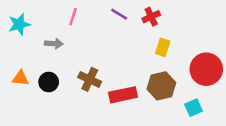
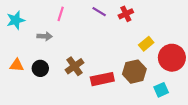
yellow rectangle: (163, 47) -> (146, 44), moved, turned 32
brown cross: (90, 79) -> (75, 66), turned 30

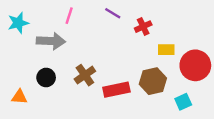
red cross: (126, 14) -> (143, 27), moved
gray arrow: (45, 36) -> (51, 41), size x1.6
yellow rectangle: (146, 44) -> (166, 50), turned 40
orange triangle: (17, 65) -> (19, 97), moved

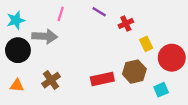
yellow rectangle: (166, 50) -> (146, 44), turned 64
brown cross: (85, 75) -> (51, 80), moved
black circle: (46, 77) -> (18, 50), moved, size x1.5

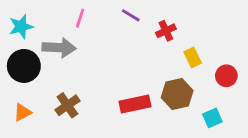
red circle: (172, 58) -> (226, 76), size x0.6
orange triangle: (17, 85) -> (22, 112), turned -32

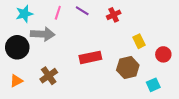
purple line: (131, 15) -> (82, 11), moved
cyan star: (21, 27) -> (24, 14), moved
red cross: (166, 31) -> (114, 15), moved
red rectangle: (135, 104) -> (90, 57), moved

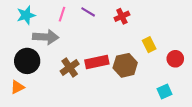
black circle: (17, 47) -> (27, 61), moved
brown hexagon: (128, 68) -> (125, 65), moved
brown cross: (49, 76) -> (70, 67), moved

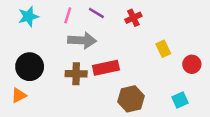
gray arrow: (46, 37) -> (82, 40), moved
brown hexagon: (125, 65) -> (131, 99), moved
brown cross: (70, 67) -> (76, 74), turned 36

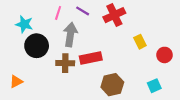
cyan star: (28, 17) -> (24, 24), moved, turned 30
red cross: (133, 18) -> (114, 15), size x1.5
gray arrow: (82, 40) -> (70, 34), turned -85
black circle: (30, 67) -> (37, 46), moved

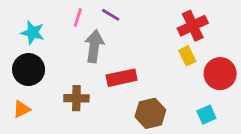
red cross: (114, 15) -> (193, 26), moved
black circle: (37, 46) -> (29, 70), moved
red circle: (164, 55) -> (220, 74), size x1.5
brown cross: (65, 63) -> (76, 98), moved

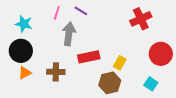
yellow rectangle: (187, 56) -> (120, 63), moved, turned 56
orange triangle: (22, 109) -> (25, 73), moved
cyan square: (206, 115) -> (151, 84), turned -32

